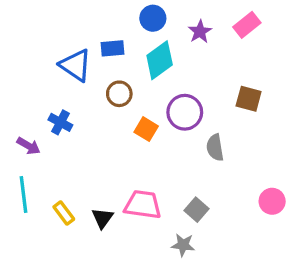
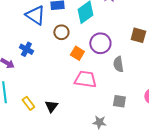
pink trapezoid: (143, 205) -> (85, 79), moved
gray square: (197, 210) -> (119, 101), moved, turned -32

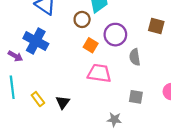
brown circle: (61, 32) -> (82, 19), moved
blue cross: (26, 49) -> (36, 41), size x1.6

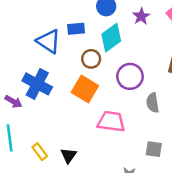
orange square: (91, 45) -> (85, 89), moved, size x1.5

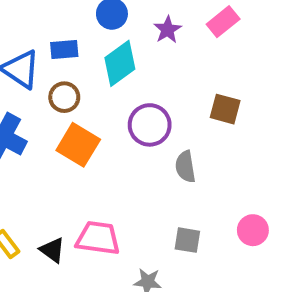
brown circle: (91, 59) -> (64, 97), moved
pink trapezoid: (111, 122) -> (98, 238), moved
black triangle: (69, 155) -> (52, 250), turned -30

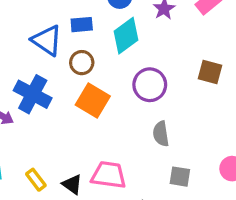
gray semicircle: (185, 167) -> (161, 134), moved

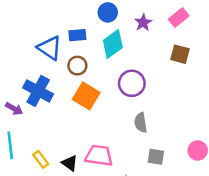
brown square: (210, 72) -> (180, 54), moved

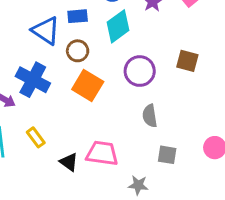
brown square: (180, 54) -> (187, 61), moved
yellow rectangle: (41, 159) -> (36, 137), moved

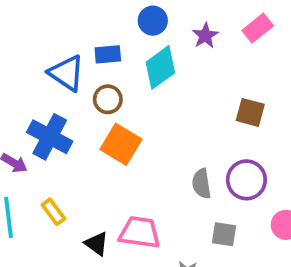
purple circle: (140, 71) -> (246, 180), moved

